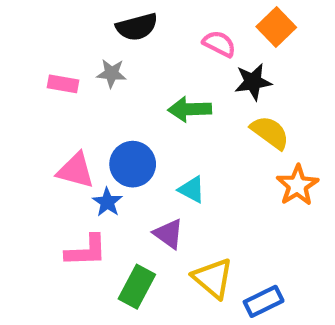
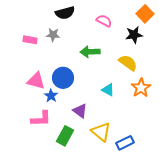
orange square: (276, 27) -> (145, 14), moved
black star: (253, 82) -> (134, 35), moved
cyan triangle: (192, 189) -> (108, 90), moved

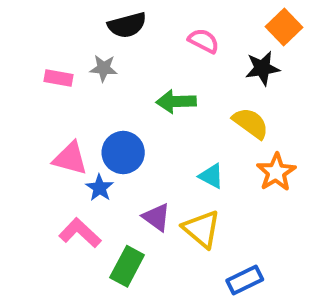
pink L-shape: (41, 119) -> (80, 233), turned -135
yellow triangle: (101, 132) -> (202, 229), moved

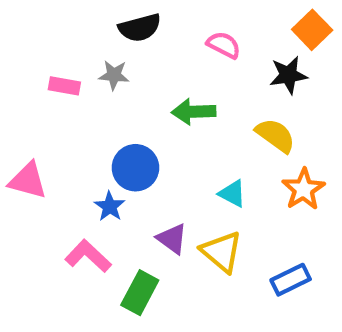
pink triangle: (70, 158) -> (28, 181), moved
blue rectangle: (245, 280) -> (291, 280), moved

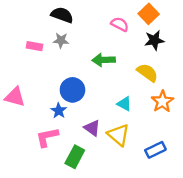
black semicircle: (140, 28) -> (62, 15), moved, turned -145
orange square: (312, 30) -> (149, 14), moved
pink L-shape: (88, 256) -> (47, 137), turned -55

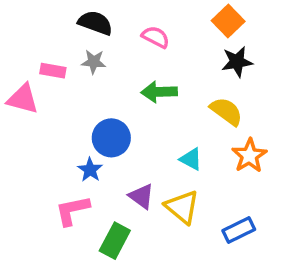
pink semicircle: (120, 24) -> (156, 37), moved
pink triangle: (15, 97) -> (23, 99), moved

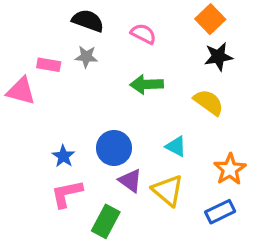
blue circle: (111, 138) -> (114, 148), moved
orange star: (249, 156) -> (230, 169), moved
blue star: (90, 170) -> (63, 156), moved

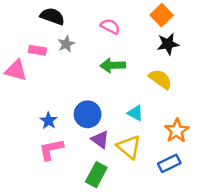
black semicircle: (88, 21) -> (52, 16), moved
gray star: (86, 57) -> (66, 44), turned -30
green rectangle: (106, 221) -> (96, 175), moved

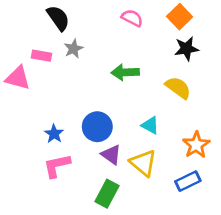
black semicircle: (52, 16) -> (58, 18), turned 35
pink semicircle: (110, 26) -> (132, 18), moved

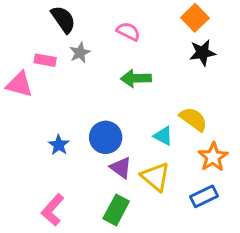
pink semicircle: (132, 18) -> (128, 31), moved
yellow semicircle: (178, 88) -> (193, 119), moved
pink L-shape: (57, 166) -> (53, 210), moved, turned -36

